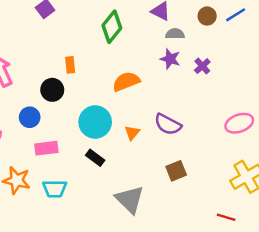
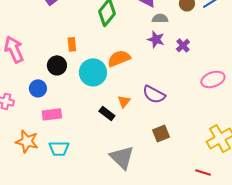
cyan circle: (95, 122) -> (93, 72), moved
pink ellipse: (239, 123) -> (213, 79), moved
black rectangle: (95, 158) -> (107, 113), moved

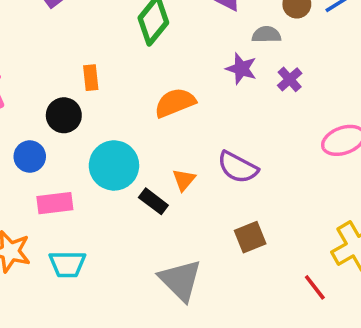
gray semicircle: (160, 18) -> (266, 35), moved
cyan circle: (93, 72) -> (114, 165), moved
red line: (203, 172) -> (315, 287), moved, turned 35

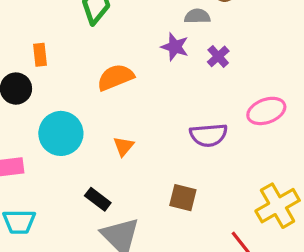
purple semicircle: (238, 167) -> (209, 135), moved, turned -33
black rectangle: (153, 201) -> (98, 199), moved
brown square: (250, 237) -> (183, 198), turned 36

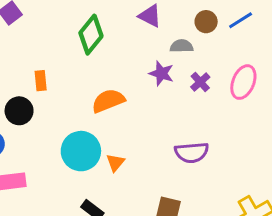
pink ellipse: (266, 111) -> (243, 82), moved, turned -48
cyan circle: (61, 133) -> (81, 151), moved

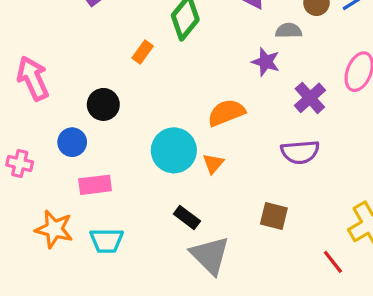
orange rectangle: (41, 81) -> (143, 52), moved, turned 42
purple cross: (200, 82) -> (310, 98), moved, size x1.4
orange semicircle: (108, 101) -> (226, 113), moved

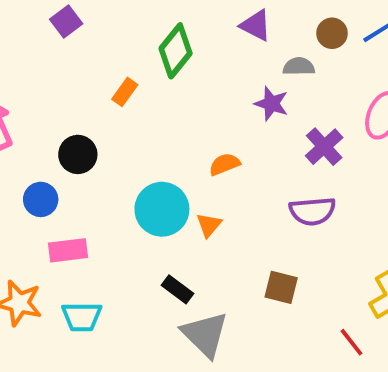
orange semicircle: (226, 113) -> (224, 164), size x0.7

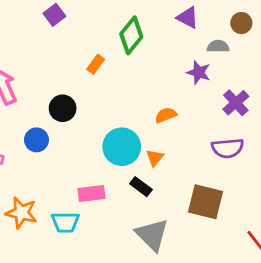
pink rectangle: (68, 250) -> (91, 193), moved
brown square: (281, 287) -> (206, 202), size x1.5
black rectangle: (178, 289) -> (141, 187), moved

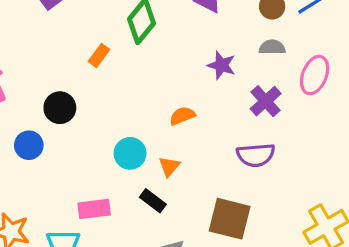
gray semicircle: (218, 46) -> (272, 47), moved
cyan circle: (122, 147) -> (130, 153), size x0.7

